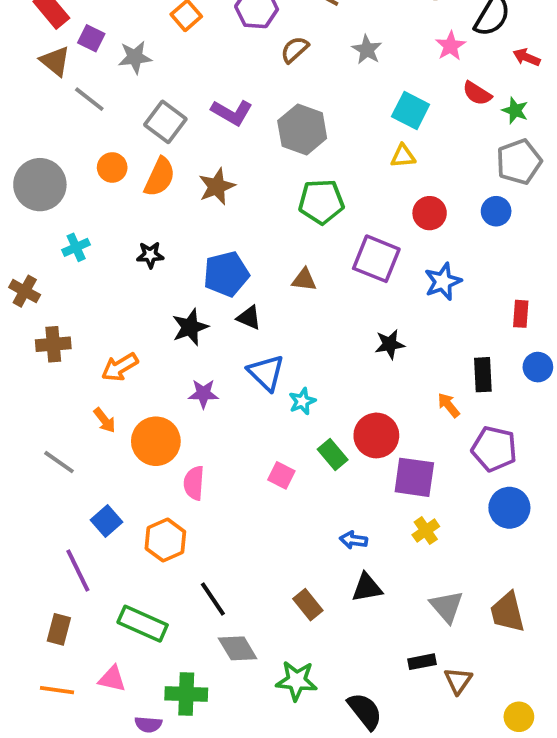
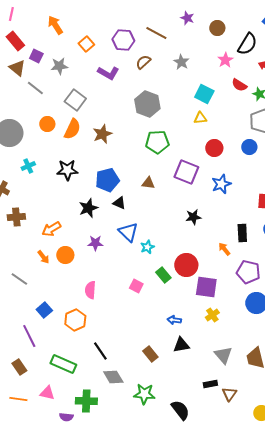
purple L-shape: (232, 112) -> (108, 73), moved
black star: (150, 255) -> (67, 170), size x1.5
orange circle: (156, 441) -> (65, 255), moved, size x0.7
brown rectangle: (59, 629) -> (19, 367), turned -49

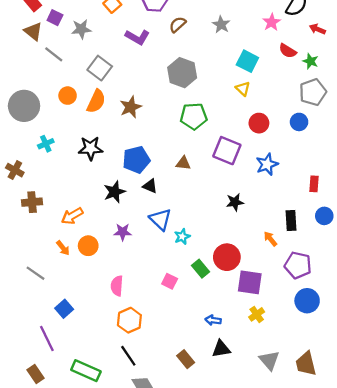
yellow triangle: (200, 118) -> (243, 89), turned 48
orange hexagon: (75, 320) -> (129, 320), moved

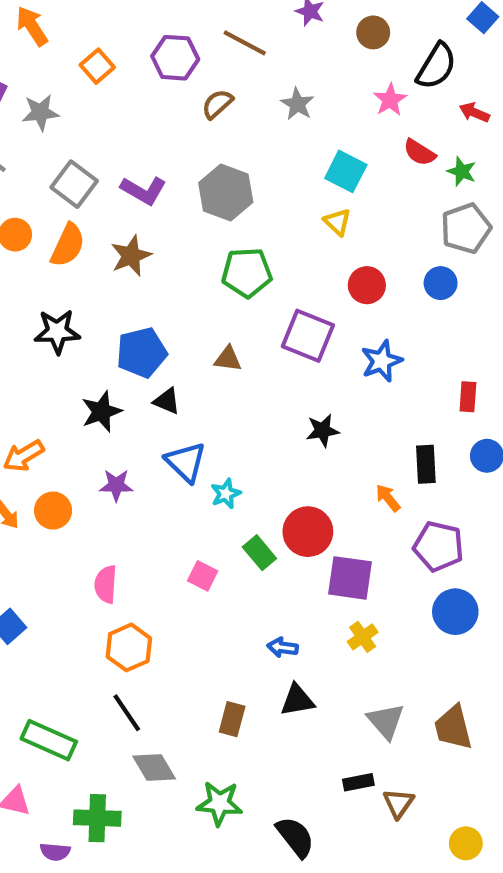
purple L-shape: (137, 37) -> (144, 190), moved
brown rectangle: (186, 359) -> (232, 719), turned 54

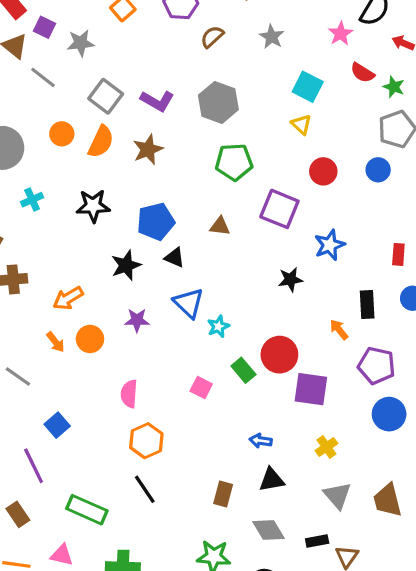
blue star: (382, 361) -> (330, 245), moved
yellow cross: (363, 637) -> (326, 447), moved
gray diamond: (154, 767) -> (268, 530), moved

